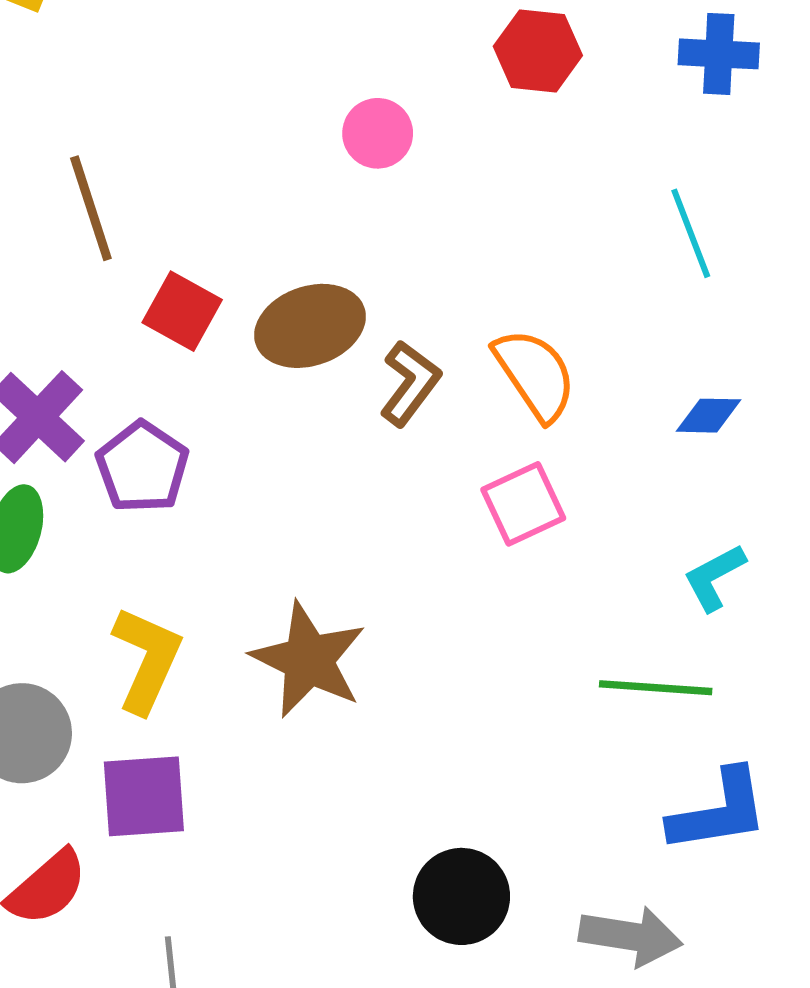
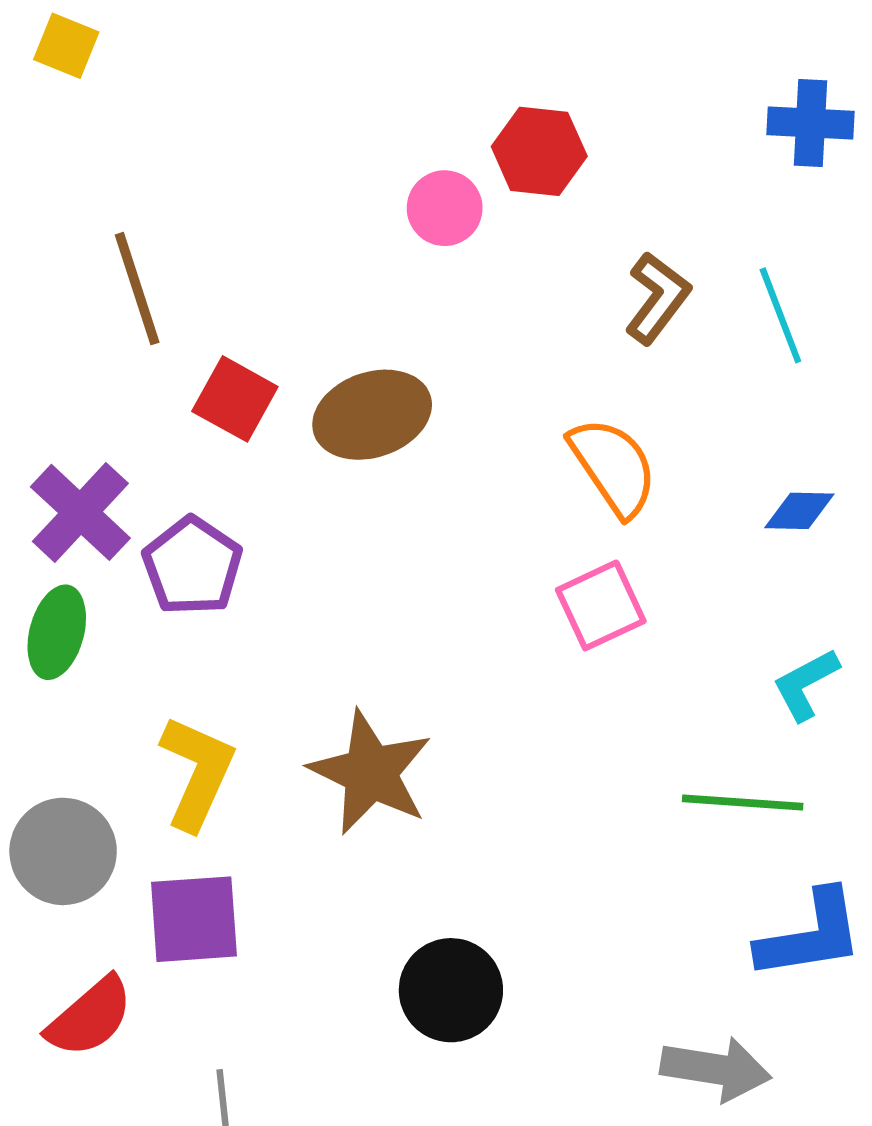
red hexagon: (538, 51) -> (539, 151), moved
brown L-shape: (410, 383) -> (657, 298), moved
black circle: (461, 896) -> (451, 990), moved

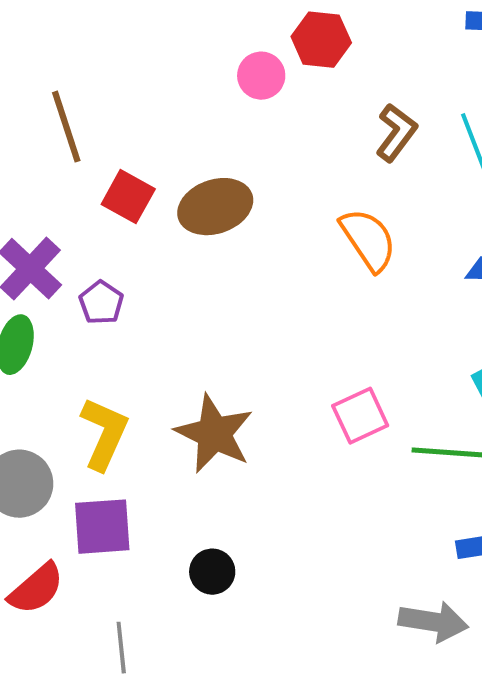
purple pentagon: (192, 566) -> (101, 303), size x0.7
pink square: (601, 605) -> (360, 416), moved
black circle: (451, 990) -> (212, 572), moved, size x0.7

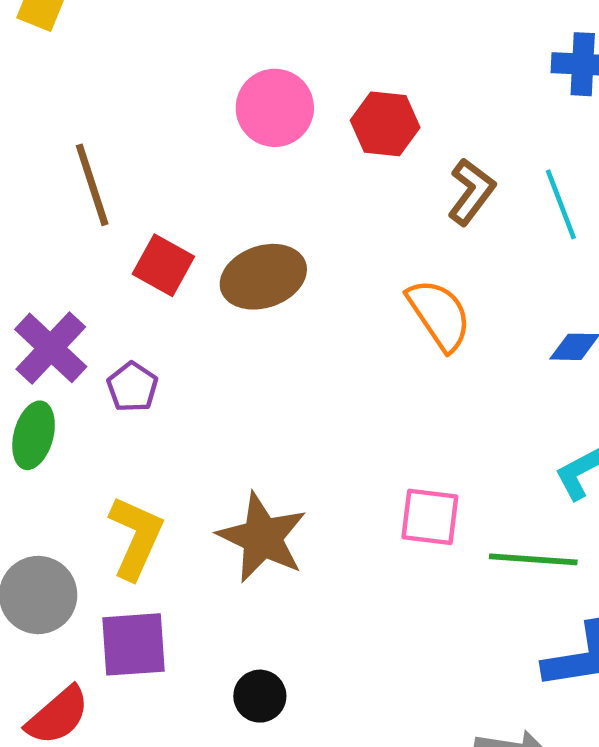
red hexagon: (321, 40) -> (385, 124), moved
pink circle: (261, 76) -> (275, 108), moved, size x1.4
pink square: (360, 416) -> (430, 517), turned 32

